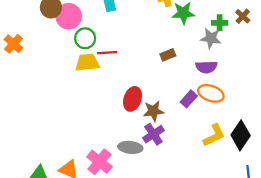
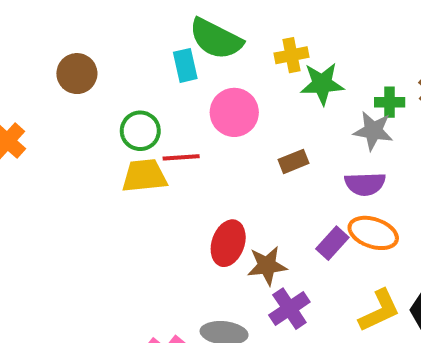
pink circle: (69, 16) -> (234, 112), moved
purple cross: (153, 134) -> (289, 309), moved

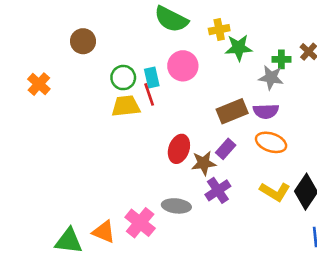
cyan rectangle: (185, 65) -> (152, 78), moved
red line: (181, 157) -> (149, 94), turned 75
brown rectangle: (294, 161) -> (232, 111), moved, size x1.6
purple rectangle: (332, 243) -> (226, 149), moved
yellow L-shape: (379, 311) -> (275, 192), turned 56

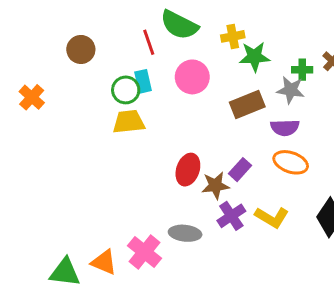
cyan rectangle: (152, 78) -> (143, 81), moved
red line: (149, 94) -> (149, 42), moved
brown rectangle: (232, 111) -> (247, 104), moved
yellow L-shape: (275, 192) -> (272, 217), moved

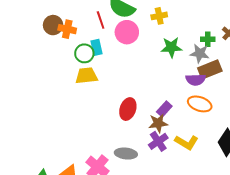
green star: (254, 57) -> (171, 47), moved
pink circle: (192, 77) -> (127, 32), moved
orange cross: (32, 97) -> (67, 29), moved, turned -30
brown rectangle: (247, 104) -> (210, 70), moved
brown star: (215, 185) -> (158, 123), moved

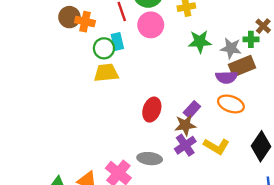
green cross: (208, 39) -> (251, 39), moved

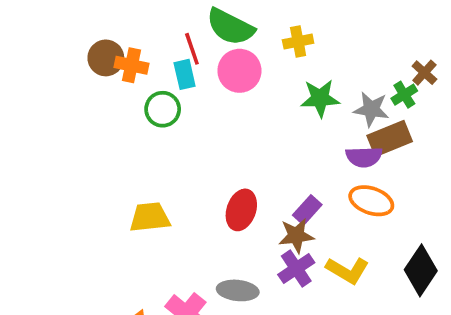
green cross: (251, 39) -> (404, 95), turned -32
cyan rectangle: (117, 42) -> (185, 74), moved
yellow trapezoid: (106, 73) -> (150, 217), moved

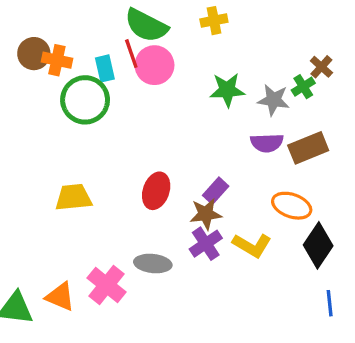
yellow cross: (298, 41) -> (214, 21), moved
red line: (192, 49) -> (131, 54), moved
green circle: (163, 109) -> (85, 100), size x1.5
brown rectangle: (390, 139) -> (308, 148), moved
orange ellipse: (371, 201) -> (292, 206), moved

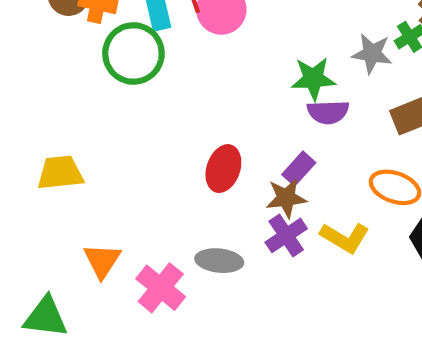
green star: (227, 90) -> (313, 79), moved
purple semicircle: (267, 143) -> (328, 112), moved
yellow trapezoid: (73, 197) -> (60, 173), moved
orange triangle: (60, 297) -> (102, 261), moved, turned 40

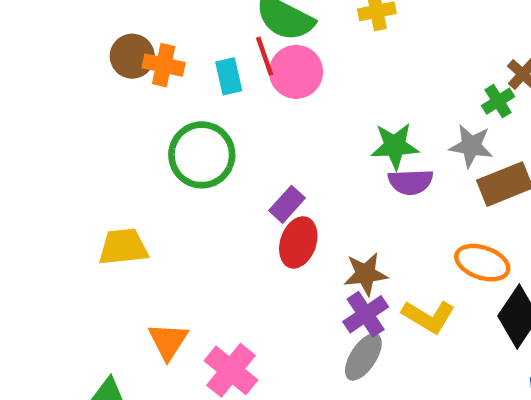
green circle: (133, 53) -> (202, 155), moved
gray star: (372, 53) -> (471, 146), moved
purple rectangle: (299, 169) -> (287, 204), moved
gray ellipse: (219, 261) -> (363, 357), moved, turned -63

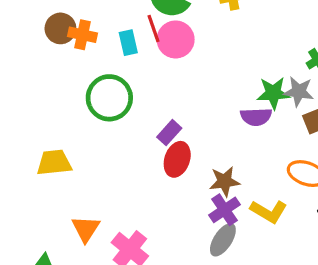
green star: (395, 146) -> (273, 93), moved

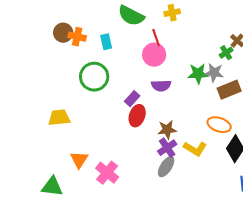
red line: (154, 28) -> (156, 38), moved
pink circle: (176, 39) -> (154, 55), moved
purple semicircle: (256, 117) -> (161, 86), moved

